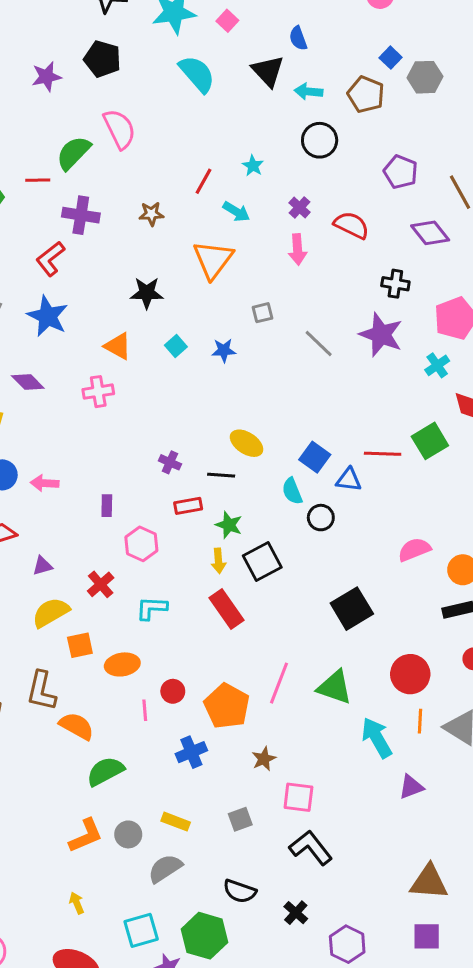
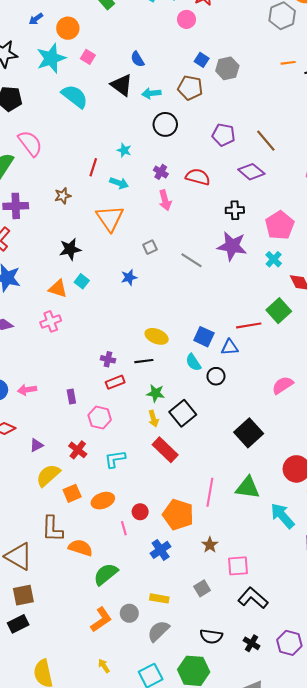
cyan square: (176, 346) -> (82, 281), moved
red rectangle: (188, 506) -> (115, 382), moved
purple hexagon: (347, 944) -> (289, 643), moved

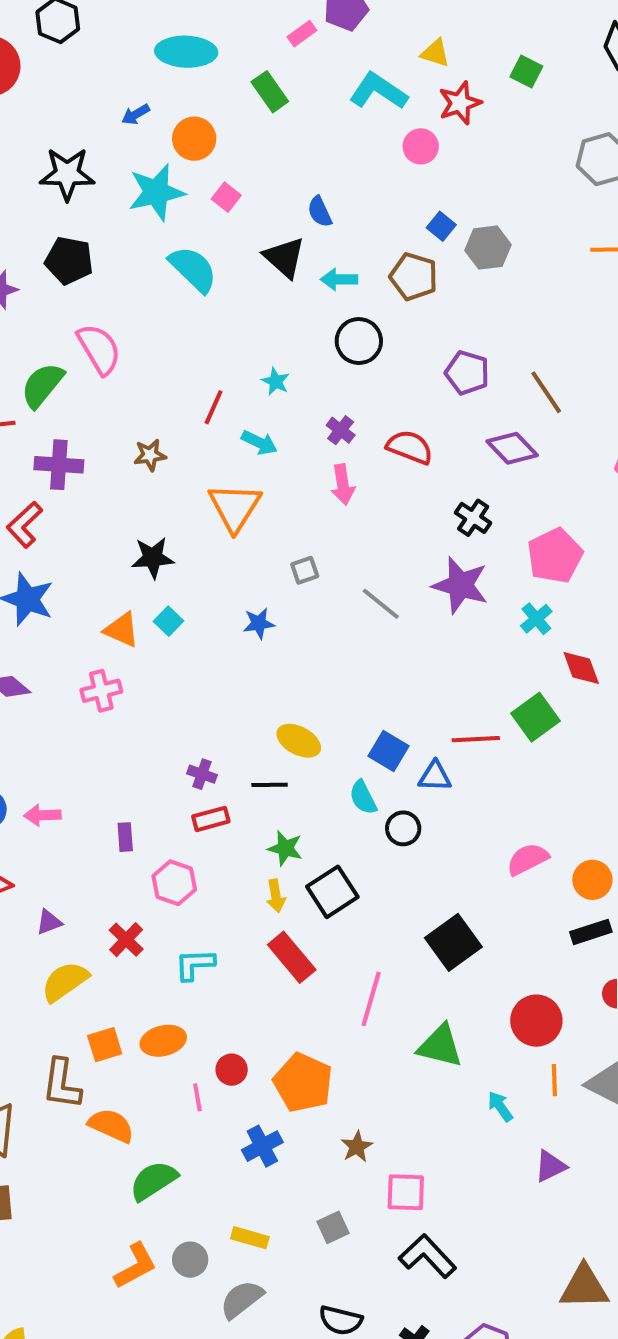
black cross: (235, 210) -> (473, 518), turned 30
pink line: (210, 492) -> (371, 999), moved
orange square: (72, 493) -> (105, 1045), moved
cyan arrow: (282, 516) -> (500, 1106), size x0.6

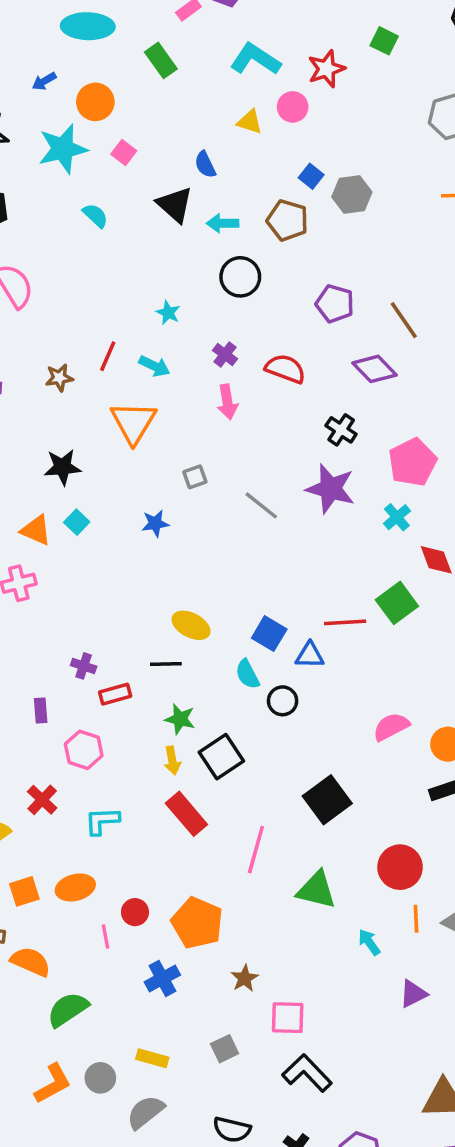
yellow triangle: (435, 53) -> (250, 122), moved
cyan semicircle: (193, 269) -> (95, 216), size x0.6
red line: (214, 407) -> (108, 356), moved
purple cross: (202, 774) -> (84, 666), moved

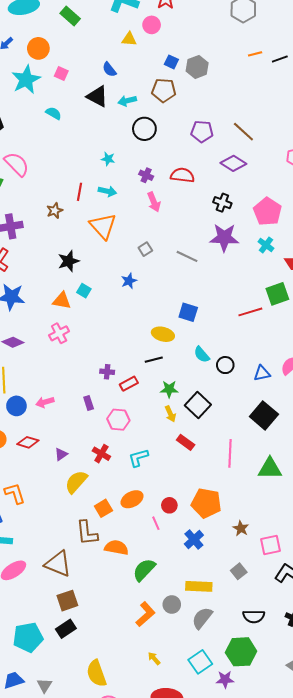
green square: (397, 603) -> (277, 294), turned 30
blue square: (269, 634) -> (188, 312), moved
blue triangle: (310, 655) -> (262, 373), moved
red rectangle: (186, 814) -> (186, 442), size x0.7
yellow rectangle: (152, 1058) -> (199, 586), size x1.4

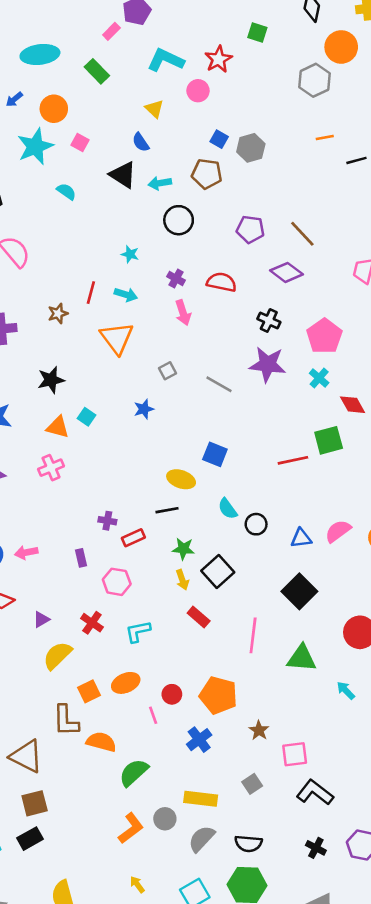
yellow triangle: (129, 39) -> (154, 109), moved, turned 35
black line: (280, 59) -> (356, 160), moved
black star: (68, 261) -> (51, 380), moved
black semicircle: (254, 616) -> (248, 844), moved

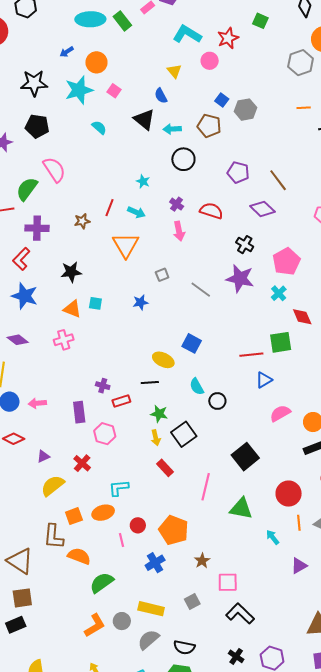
green rectangle: (97, 71) -> (122, 21), moved
cyan square: (86, 417) -> (95, 303), turned -32
blue triangle: (301, 538) -> (264, 380), moved, turned -30
purple rectangle: (81, 558) -> (79, 412), size x1.5
cyan L-shape: (138, 632) -> (119, 488), moved

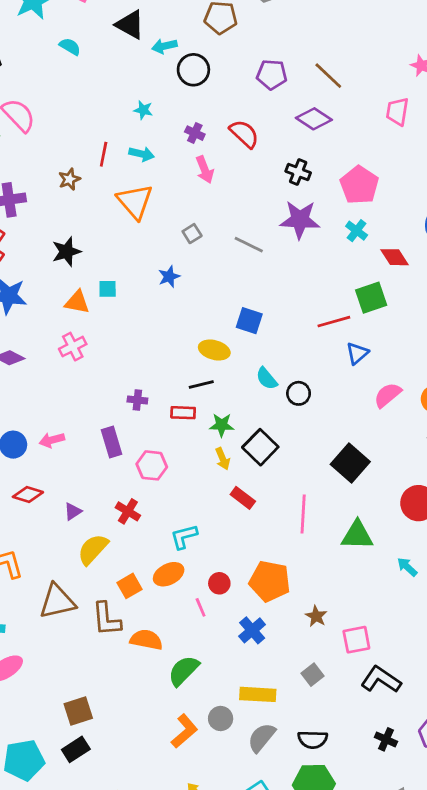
cyan arrow: (172, 129) -> (164, 46), moved
red semicircle: (211, 211) -> (244, 134), turned 35
red rectangle: (121, 401) -> (183, 413), moved, turned 30
brown triangle: (20, 561) -> (57, 601), moved, turned -36

